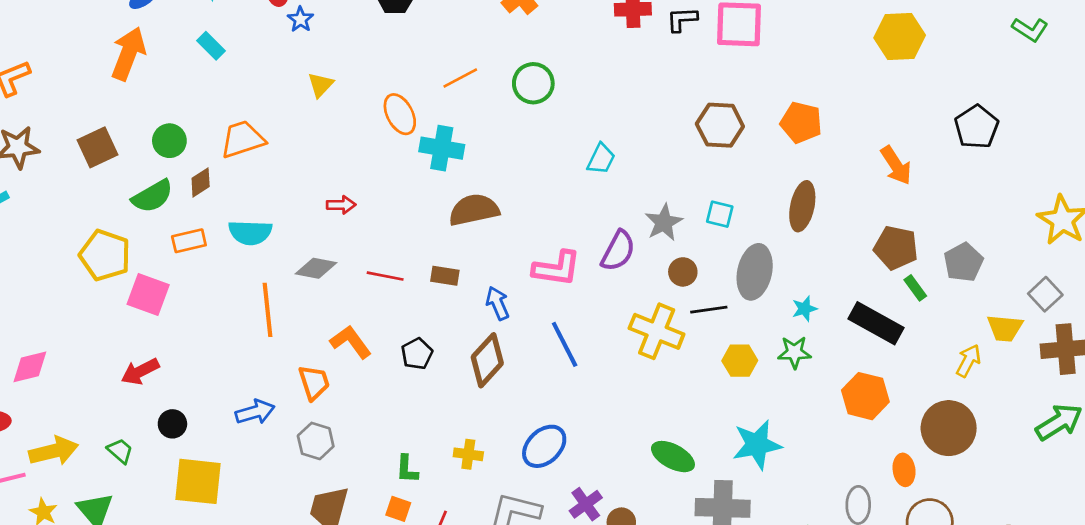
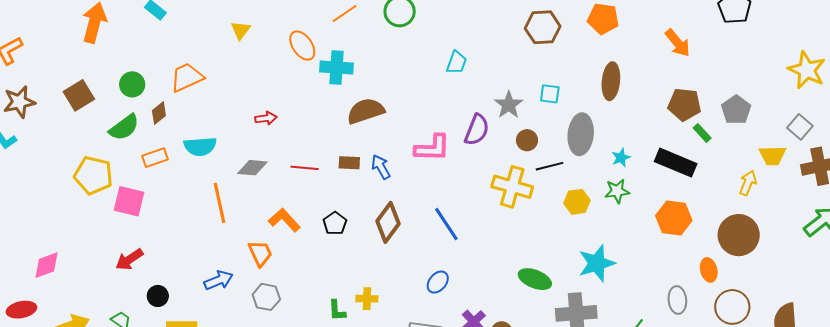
blue arrow: (498, 303) -> (381, 167), moved
blue line: (565, 344) -> (446, 224), moved
blue ellipse: (544, 446) -> (438, 282), size x0.7
yellow cross: (468, 454) -> (367, 299), moved

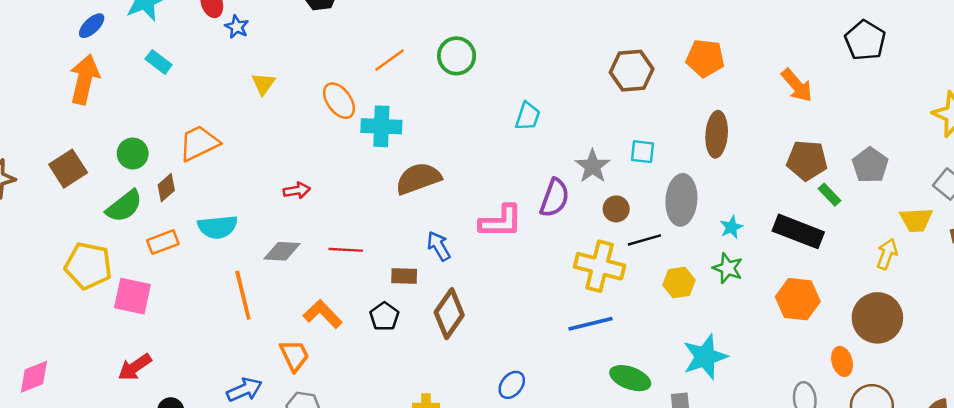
brown rectangle: (349, 163) -> (404, 276), moved
green star: (617, 191) -> (728, 268), turned 30
blue line: (446, 224) -> (591, 324), moved, turned -69

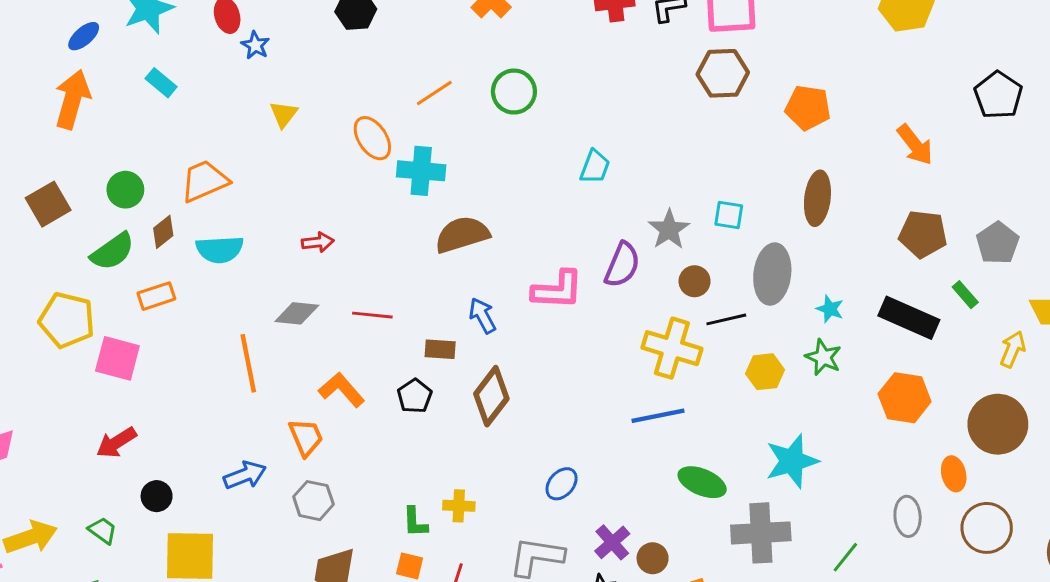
brown hexagon: (632, 71) -> (723, 73), moved
green rectangle: (830, 195) -> (965, 295), moved
cyan semicircle: (218, 227) -> (220, 249), moved
cyan star: (731, 227) -> (830, 309), turned -30

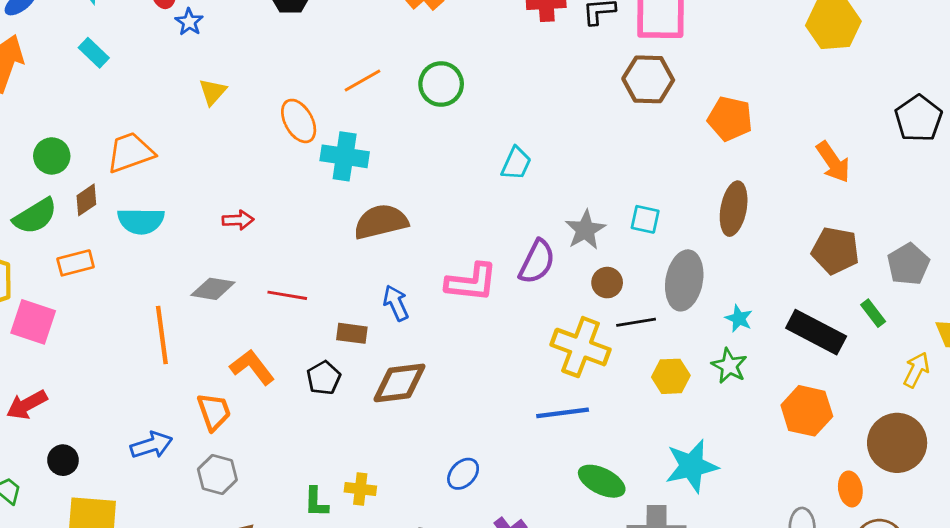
brown diamond: (491, 396) -> (399, 383), turned 42

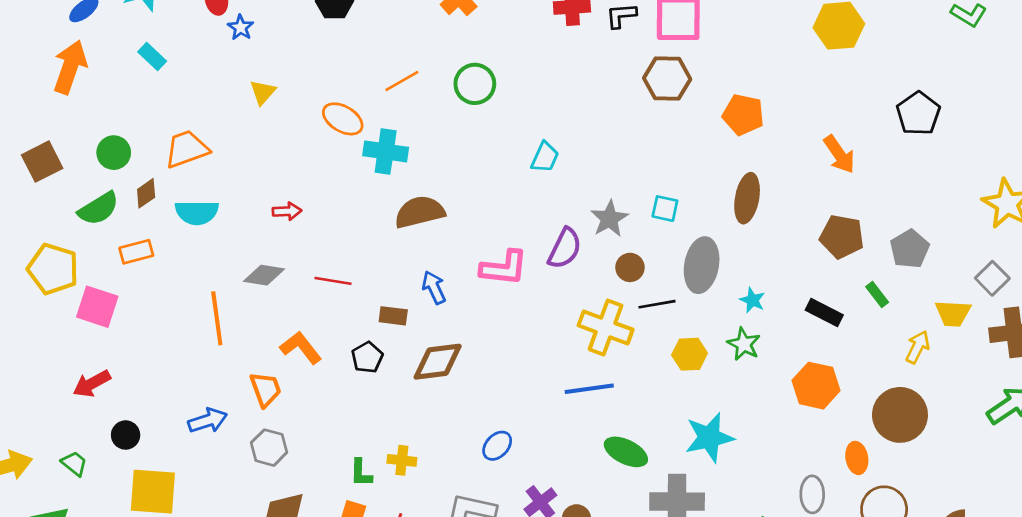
orange ellipse: (299, 121) -> (343, 119), turned -30
black rectangle: (816, 332) -> (824, 312), size x0.7

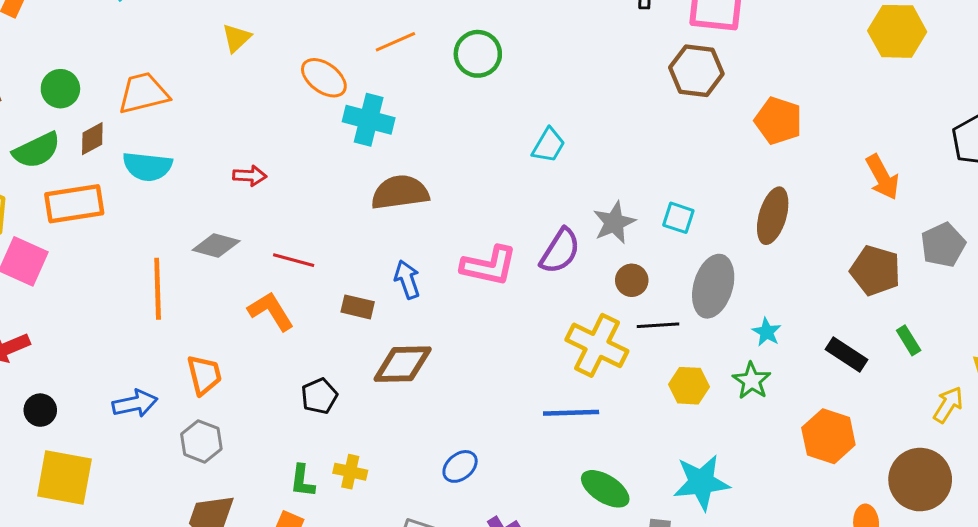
gray pentagon: (910, 249) -> (943, 245), moved
orange rectangle: (136, 252) -> (74, 204), size x1.5
orange L-shape: (301, 348) -> (271, 311), moved
black pentagon: (367, 357) -> (319, 396), moved

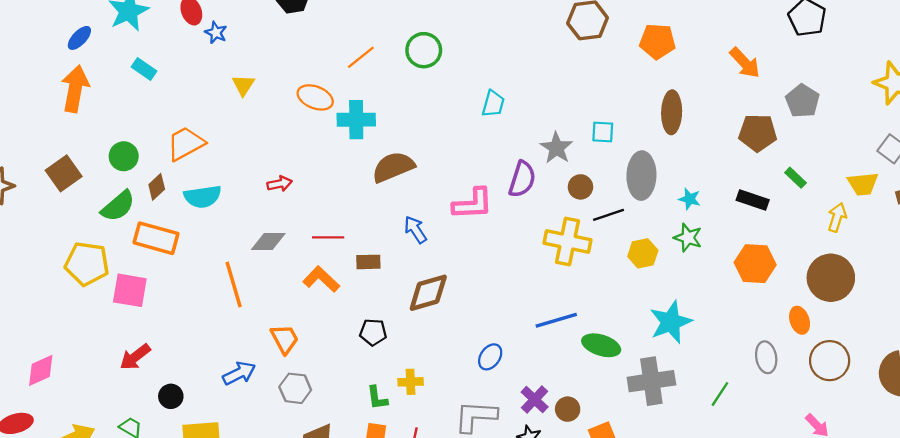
orange rectangle: (74, 204) -> (156, 238), turned 39
brown rectangle: (358, 307) -> (368, 262), moved
black pentagon: (319, 396) -> (373, 332), turned -30
blue line: (571, 413) -> (556, 320), moved

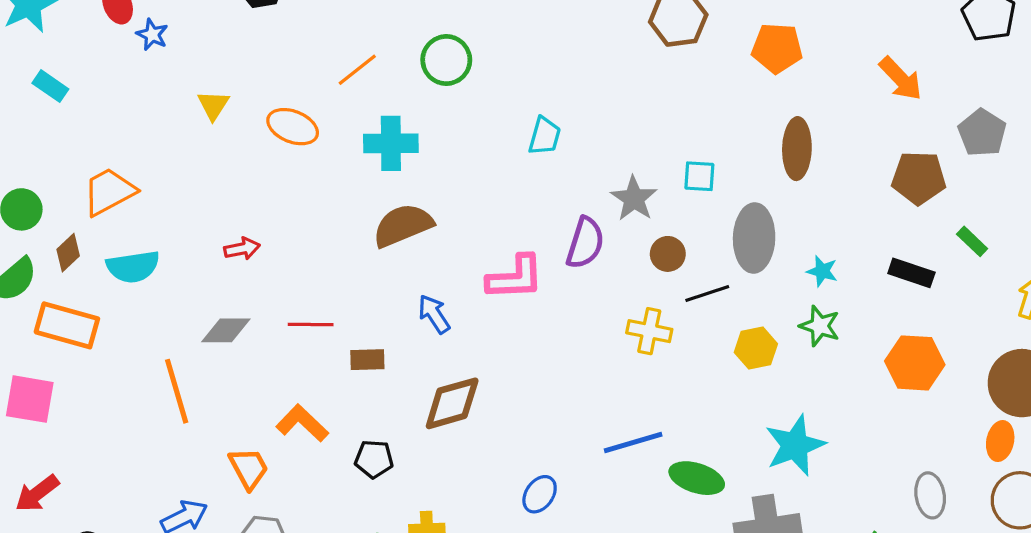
yellow triangle: (243, 85) -> (213, 105), moved
cyan cross: (356, 120) -> (391, 143), moved
yellow cross: (568, 241) -> (649, 331), size x0.7
orange L-shape: (321, 279) -> (302, 423), moved
orange ellipse: (800, 320) -> (1000, 441), moved, turned 30

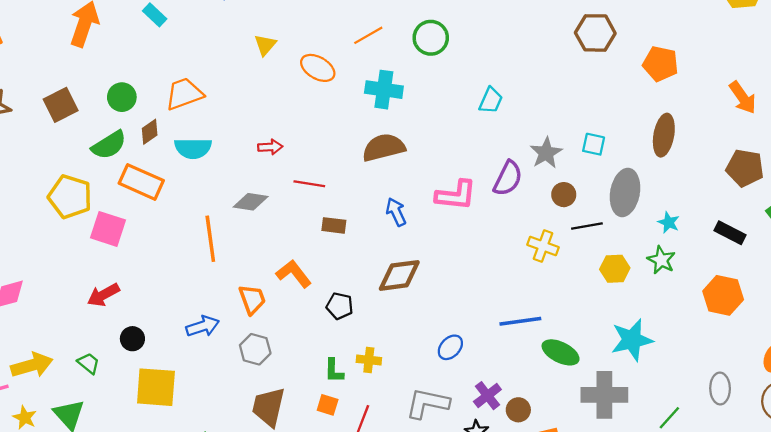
red line: (311, 325) -> (309, 184), moved
brown rectangle: (367, 360) -> (334, 225), moved

